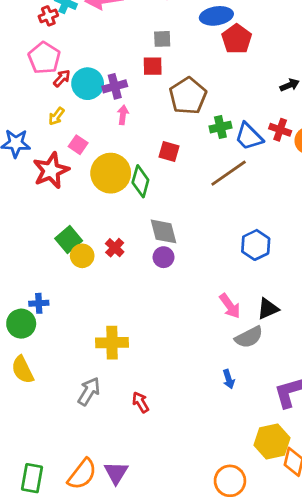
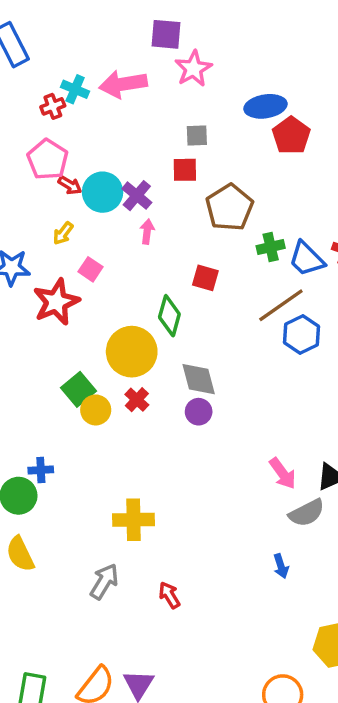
red arrow: (62, 78) -> (70, 185), turned 78
purple cross: (115, 86) -> (137, 196), turned -35
yellow circle: (111, 173) -> (132, 352), moved
blue hexagon: (256, 245) -> (302, 334), moved

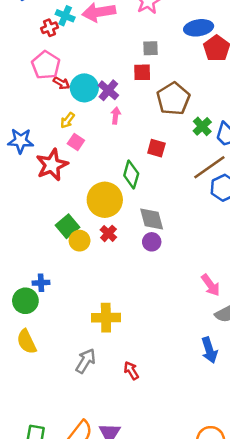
yellow arrow: (63, 233) -> (67, 120), moved
green cross: (271, 247) -> (202, 126), turned -30
blue arrow: (281, 566) -> (209, 350), size x1.5

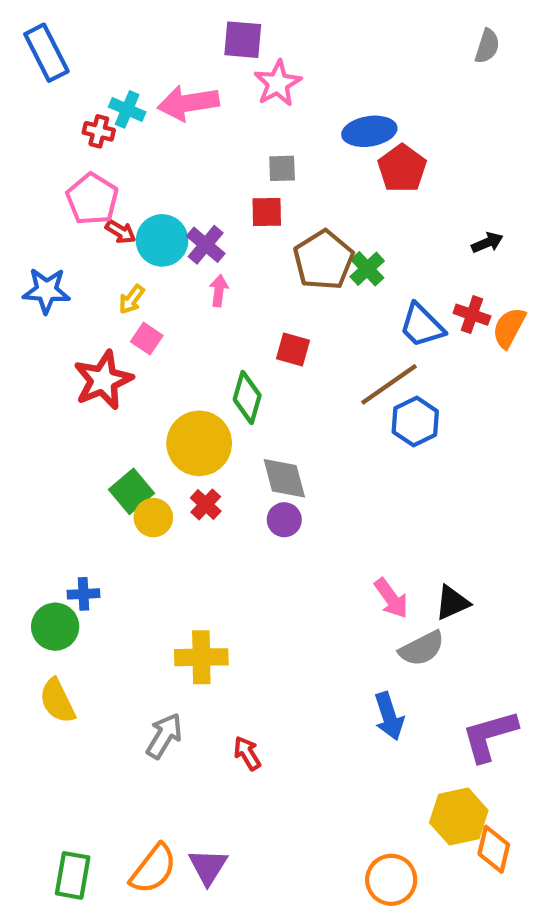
red cross: (49, 28) -> (99, 131), turned 35
green cross: (202, 126) -> (367, 269), moved
blue star: (21, 141) -> (46, 291), moved

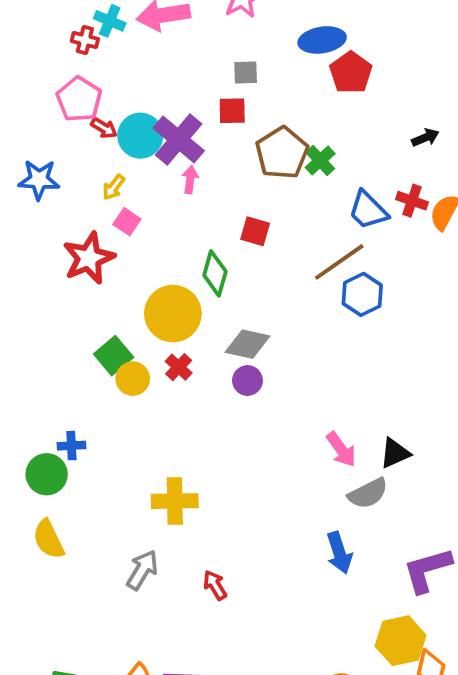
purple cross: (206, 245) -> (179, 139), size x1.5
gray diamond: (284, 478) -> (247, 344), turned -63

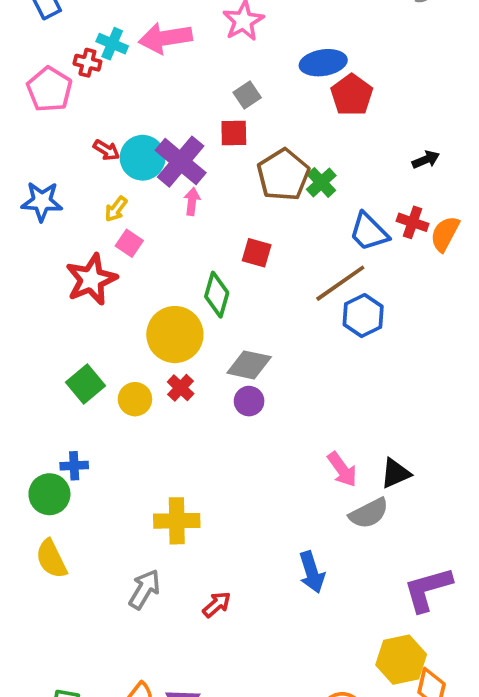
gray square: (246, 72) -> (247, 95), turned -32
pink pentagon: (79, 99) -> (49, 89), moved
green square: (114, 356) -> (86, 384), moved
blue arrow: (339, 553) -> (312, 572), moved
red arrow: (215, 585) -> (217, 604), turned 80

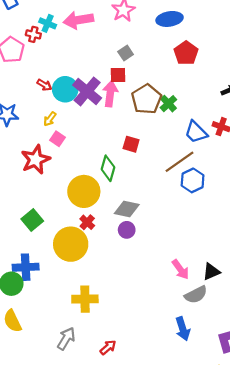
blue ellipse: (323, 63) -> (170, 19), moved
pink arrow: (192, 201) -> (110, 94), moved, size x1.6
yellow circle: (135, 399) -> (71, 244), moved, size x1.8
blue cross: (74, 466) -> (26, 267), size x1.6
blue arrow: (312, 572) -> (183, 329), moved

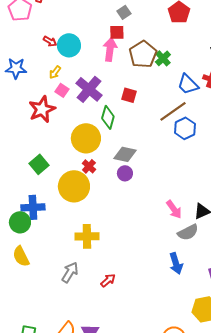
purple cross: (87, 91) -> (89, 89), moved

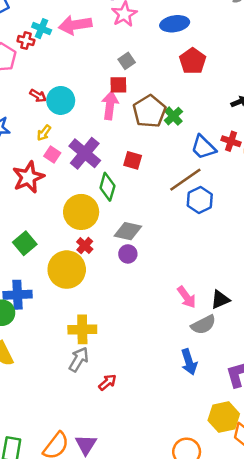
gray arrow: (70, 272) -> (79, 359), moved

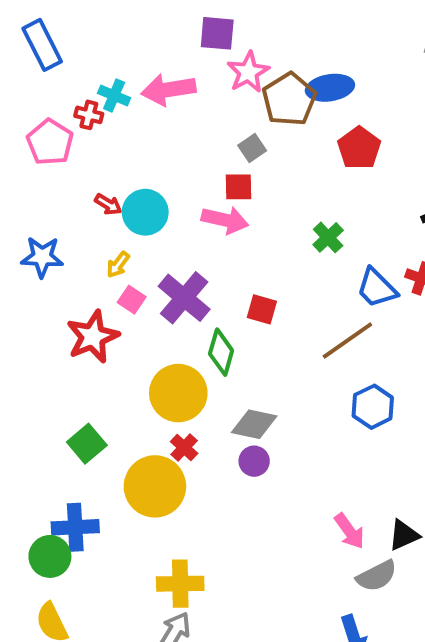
pink arrow: (110, 105) -> (225, 220), turned 96
brown pentagon: (149, 111) -> (289, 99), moved
blue hexagon: (200, 200) -> (373, 407), moved

